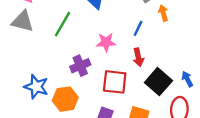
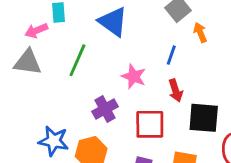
pink star: (106, 42) -> (134, 76), turned 30
black square: (158, 82) -> (204, 118), turned -30

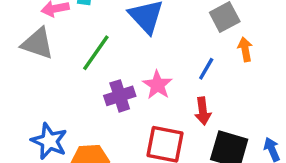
purple cross: (105, 109) -> (120, 96), moved

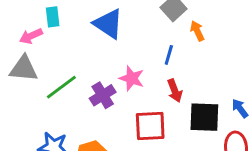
green line: (96, 53) -> (61, 87), moved, turned 32

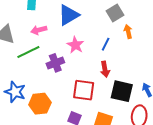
blue triangle: (108, 24) -> (69, 15), turned 45
pink arrow: (31, 36) -> (39, 30), moved
pink star: (132, 78) -> (75, 45), moved

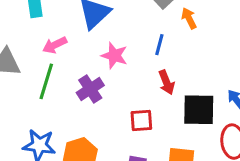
green line: (28, 52) -> (46, 81), turned -35
red square: (84, 90) -> (141, 121), size x0.7

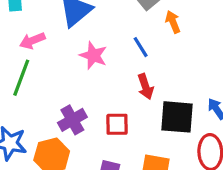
blue line: (159, 45) -> (141, 47), turned -50
purple cross: (90, 89) -> (72, 120), moved

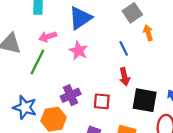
pink star: (93, 55) -> (79, 51), moved

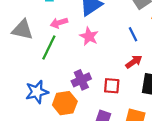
red arrow: (124, 77) -> (134, 62), turned -112
blue star: (25, 107) -> (37, 92), turned -30

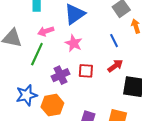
purple cross: (81, 80) -> (60, 75), moved
red square: (112, 86) -> (86, 71), moved

